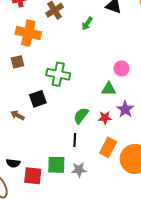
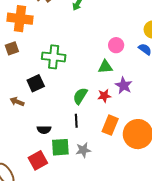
black semicircle: (13, 163) -> (44, 130), moved
red square: (33, 176) -> (38, 160), turned -30

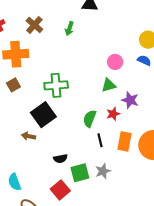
black square: (36, 83) -> (43, 115), size x1.4
black line: (76, 121) -> (100, 140), moved

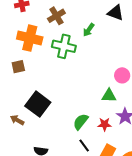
green cross: (56, 85) -> (64, 46), moved
black square: (43, 115) -> (38, 104), turned -35
black line: (100, 140) -> (84, 145), turned -40

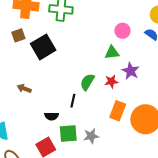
black square: (38, 104) -> (43, 47), moved, turned 30
black line: (84, 145) -> (73, 101), moved, turned 56

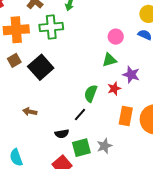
black line: (73, 101) -> (80, 114), turned 40

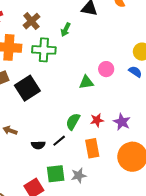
green triangle: (109, 60) -> (86, 82), moved
purple star: (131, 75) -> (122, 122), moved
orange rectangle: (126, 116) -> (92, 148), moved, turned -30
black semicircle: (62, 134) -> (38, 145), moved

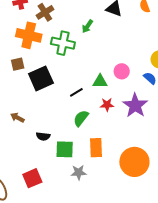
brown cross: (31, 21) -> (45, 12), moved
red star: (97, 120) -> (107, 105), moved
purple star: (122, 122) -> (135, 105), moved, size x1.4
black line: (59, 141) -> (76, 92), moved
green square: (56, 174) -> (65, 149), moved

